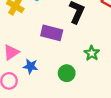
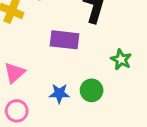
blue star: (31, 66) -> (59, 93), moved

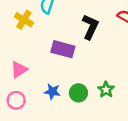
green star: (121, 59) -> (106, 90), moved

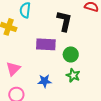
green star: (106, 90) -> (73, 75), moved
green circle: (78, 93) -> (71, 54), moved

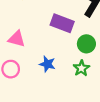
pink triangle: (13, 69) -> (17, 39), turned 42

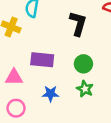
purple rectangle: (62, 23) -> (42, 60), moved

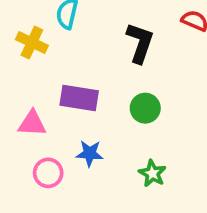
green star: (85, 89) -> (152, 173), moved
pink circle: (16, 108) -> (48, 173), moved

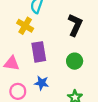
yellow cross: (32, 42) -> (25, 26), moved
purple rectangle: (79, 98) -> (39, 52), turned 66

